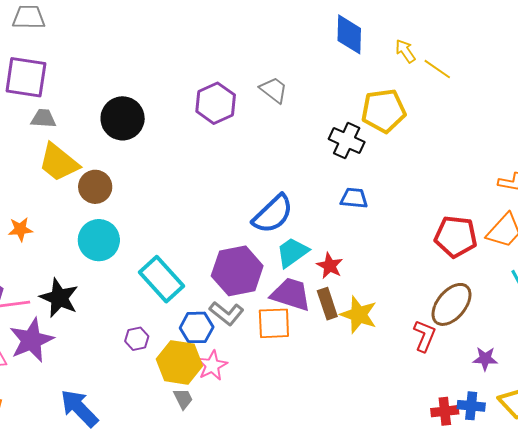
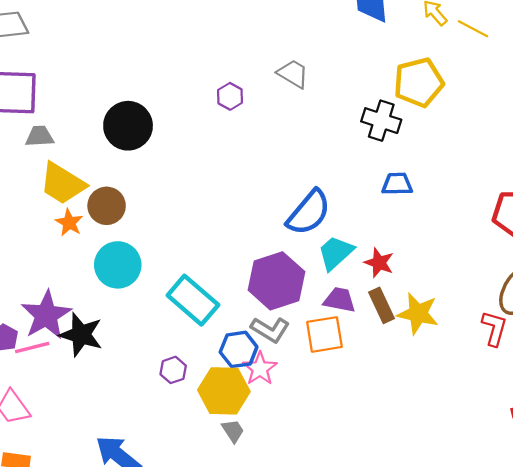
purple hexagon: (216, 103) -> (230, 96), size x0.6
orange star: (20, 229) -> (69, 223), moved, turned -30
purple trapezoid: (291, 294) -> (339, 300), size x0.7
purple star: (31, 340) -> (46, 315), moved
pink star: (212, 366) -> (260, 369), moved

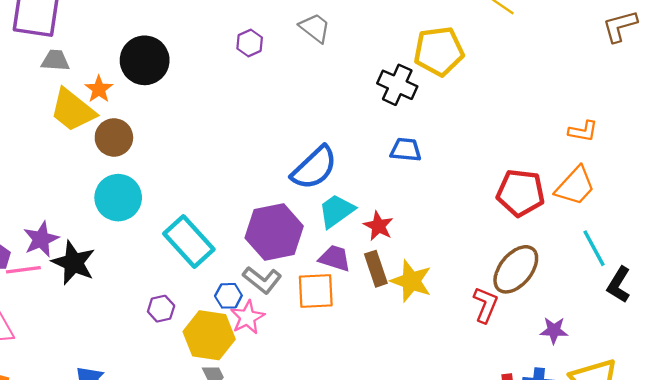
orange star: (69, 223) -> (99, 89), moved
purple star: (46, 315) -> (41, 239), size x0.7
blue hexagon: (239, 349) -> (228, 296), size x0.7

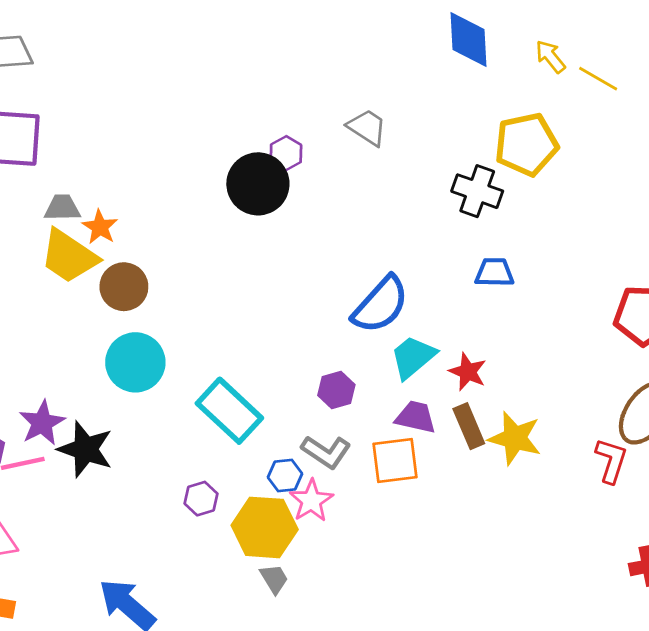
gray trapezoid: (55, 60) -> (62, 208), moved
black circle: (145, 60) -> (258, 184), moved
purple hexagon: (274, 232) -> (336, 390), size x0.5

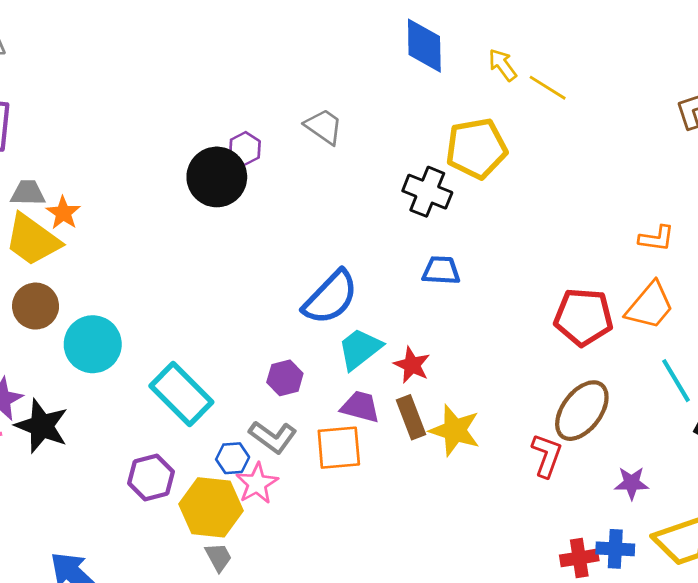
brown circle: (124, 287) -> (36, 306), moved
purple hexagon: (201, 499) -> (151, 477), size x1.4

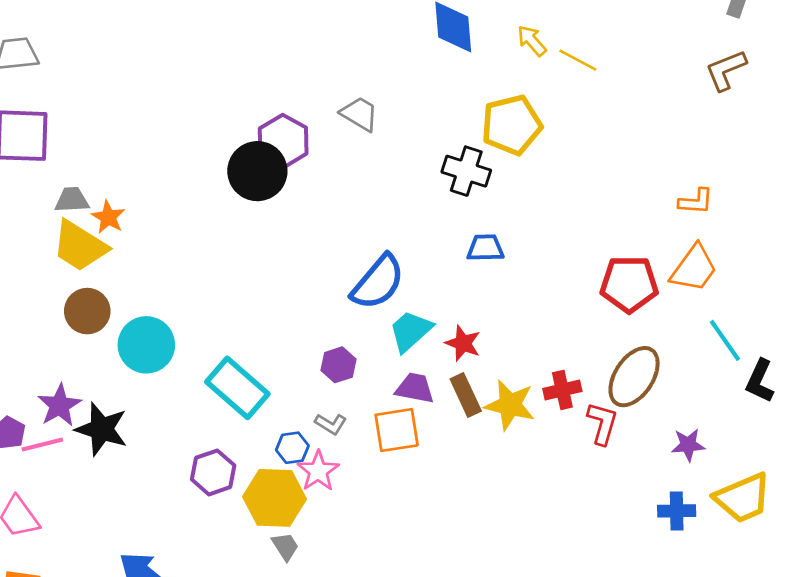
purple hexagon: (245, 149) -> (283, 141), size x1.6
gray L-shape: (273, 437) -> (331, 424), size x0.7
red cross: (579, 558) -> (562, 390), moved

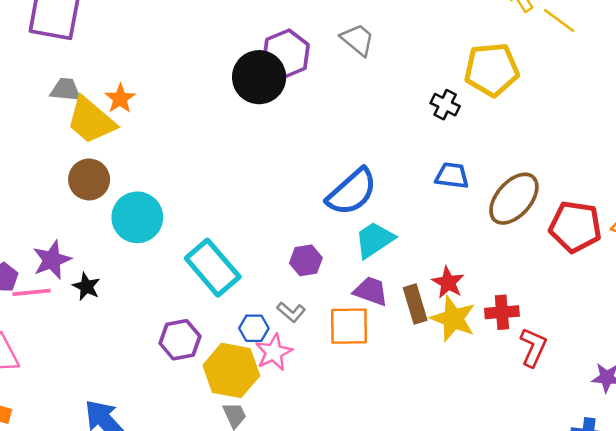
black cross: (466, 171) -> (445, 105), size x0.7
gray trapezoid: (72, 200) -> (66, 90), moved
red star: (463, 343) -> (448, 282), moved
brown ellipse: (634, 377) -> (514, 199), moved
black star: (102, 429) -> (86, 286), size x0.6

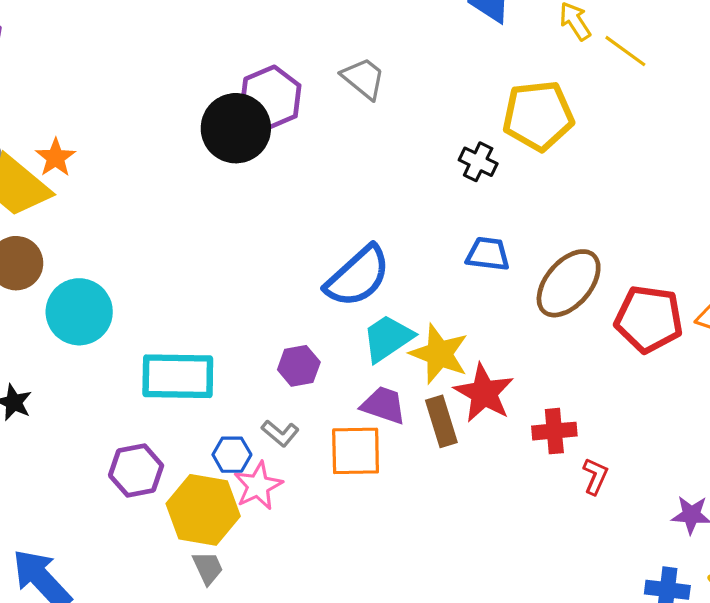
cyan rectangle: (213, 268) -> (178, 376), turned -48
red star: (448, 282) -> (484, 393), size x1.4
yellow star: (453, 319) -> (439, 354), moved
red L-shape: (533, 347) -> (595, 476), size x0.7

